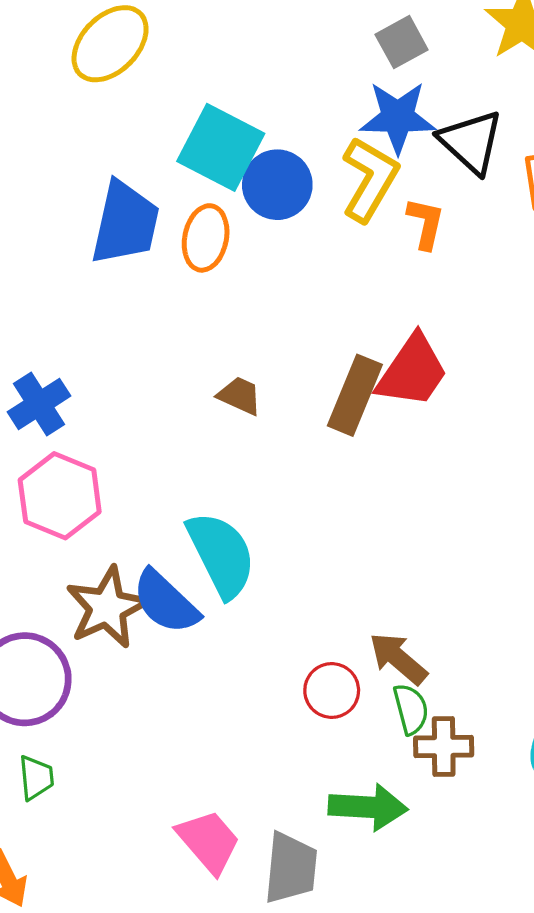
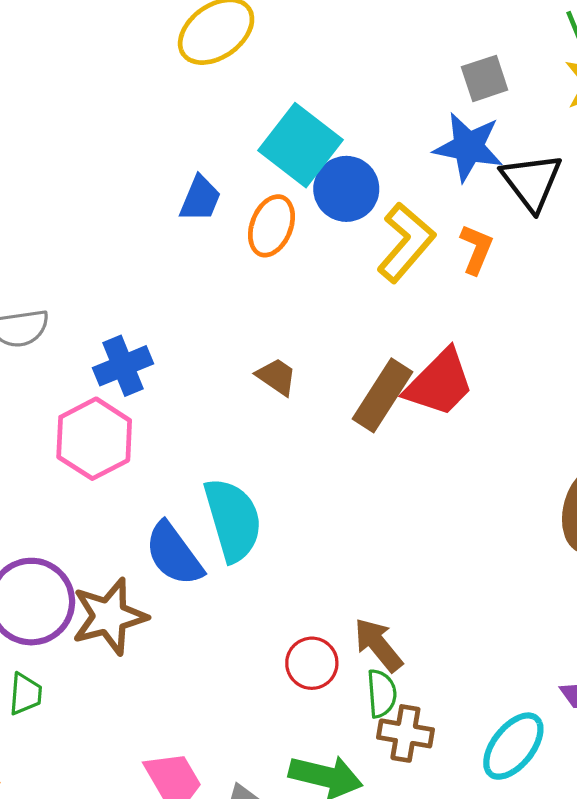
yellow L-shape: (370, 179) -> (406, 242), moved
blue trapezoid: (125, 223) -> (200, 199), size x0.6
blue cross: (39, 404) -> (123, 366), moved
brown star: (107, 607) -> (109, 616), moved

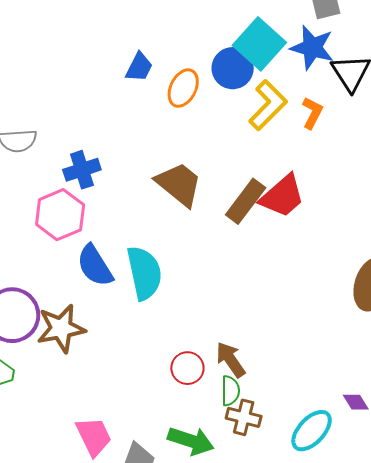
cyan square: (301, 145) -> (259, 44), moved
brown trapezoid: (276, 377) -> (179, 184), size x1.8
blue semicircle: (174, 554) -> (95, 266), moved

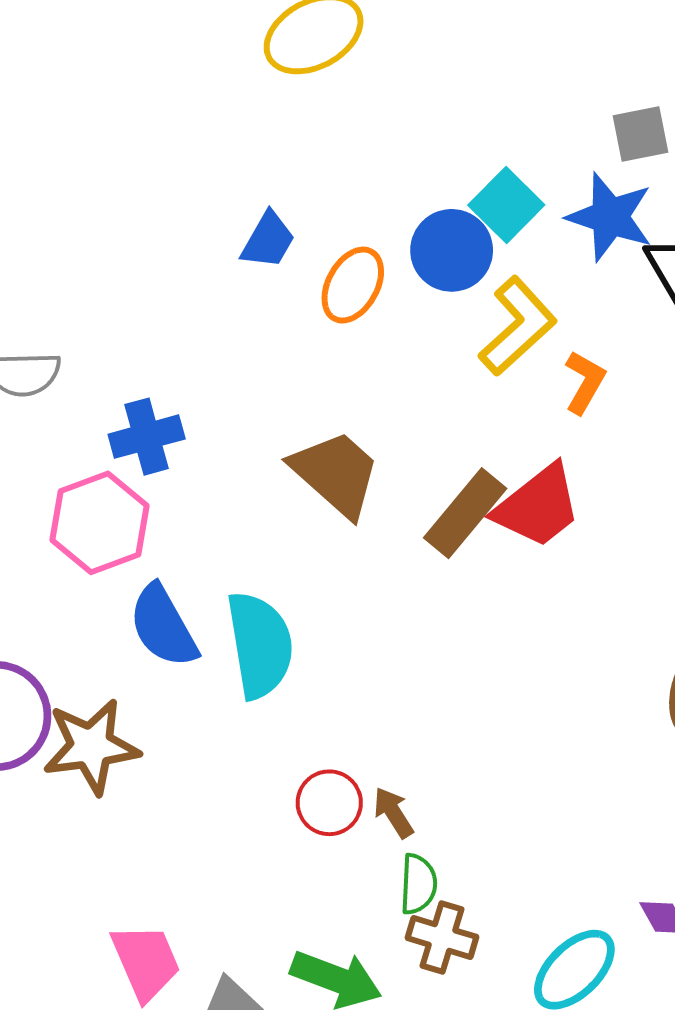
cyan square: (259, 44) -> (506, 205), size x0.7
orange L-shape: (312, 113) -> (585, 382), moved
brown arrow: (231, 360) -> (393, 813), moved, size x0.7
red circle: (187, 368) -> (329, 803), moved

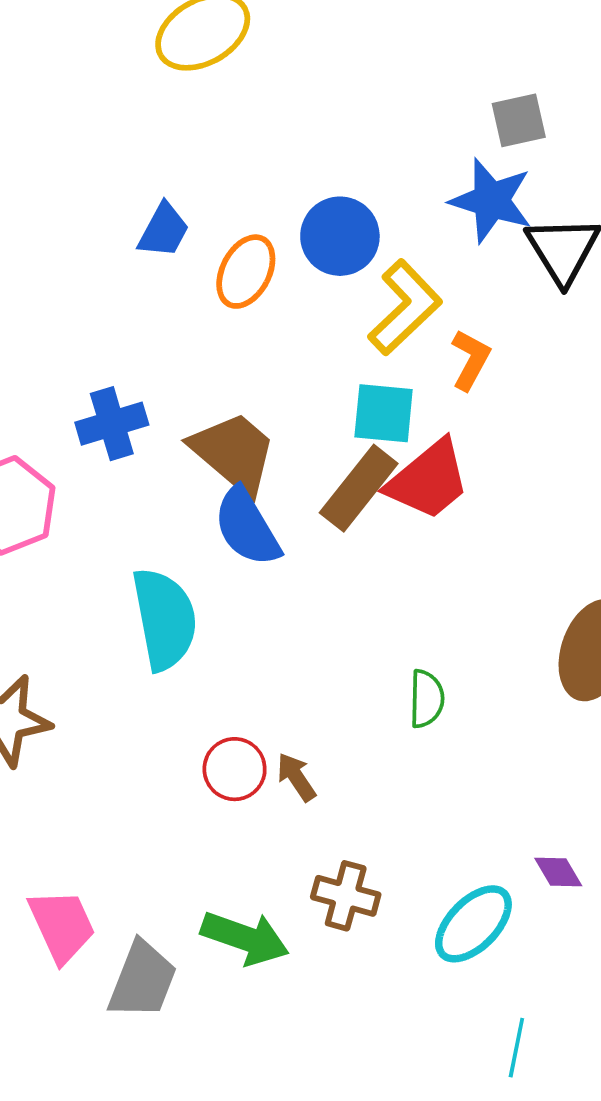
cyan square: (506, 205) -> (384, 413), moved, turned -38
blue cross: (147, 437) -> (112, 424), moved
blue semicircle: (163, 626) -> (247, 527), moved
green semicircle: (418, 884) -> (426, 699), moved

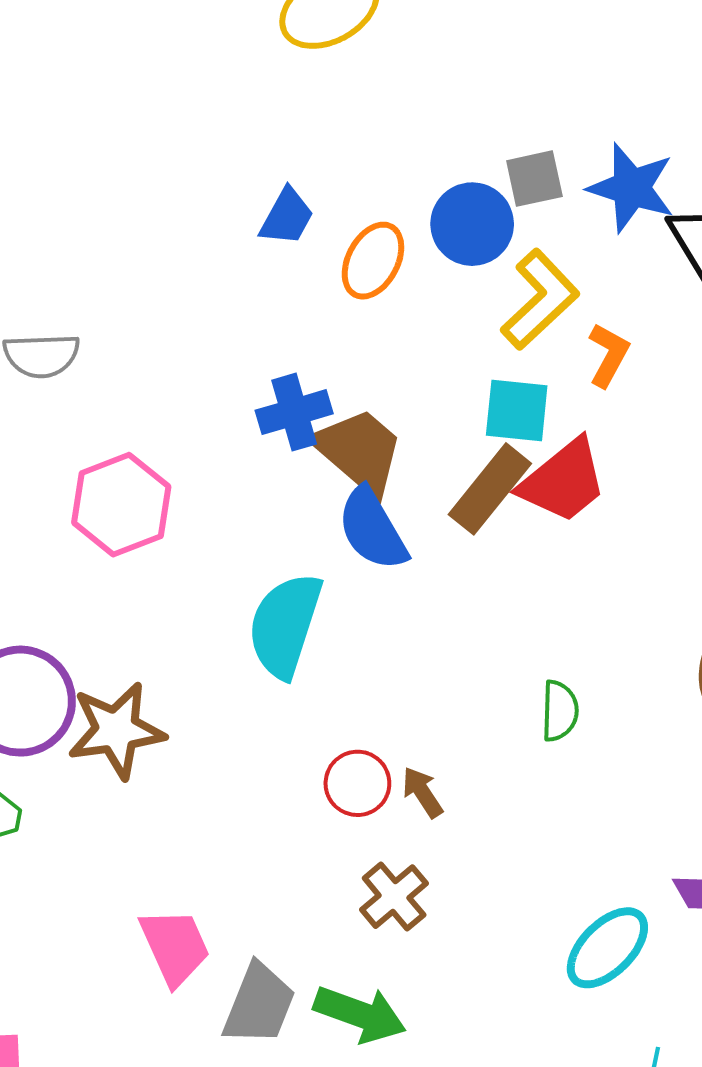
gray square: (519, 120) -> (534, 179), moved
blue cross: (112, 424) -> (294, 412), moved
cyan semicircle: (165, 619) -> (285, 625), turned -152
brown cross: (346, 896) -> (394, 897), moved, turned 34
green arrow: (245, 938) -> (360, 1014), moved

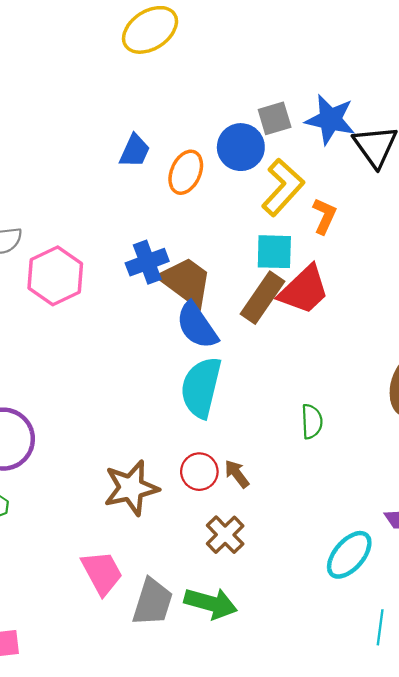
pink hexagon: (121, 505) -> (55, 276), moved
cyan semicircle: (285, 625) -> (201, 387), moved
brown star: (116, 730) -> (131, 488), moved

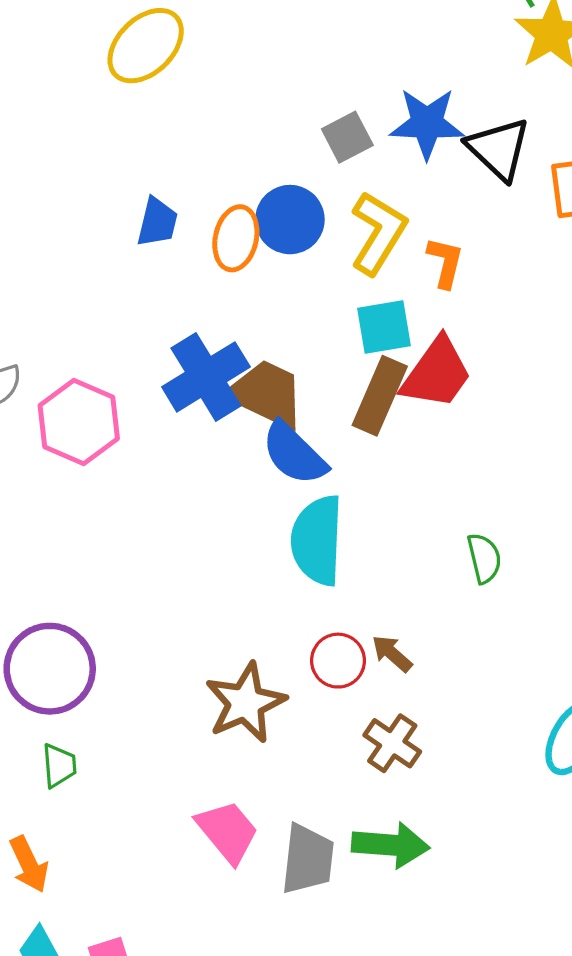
blue circle: (241, 147) -> (290, 220), moved
blue cross: (147, 262) -> (206, 377), size x1.4

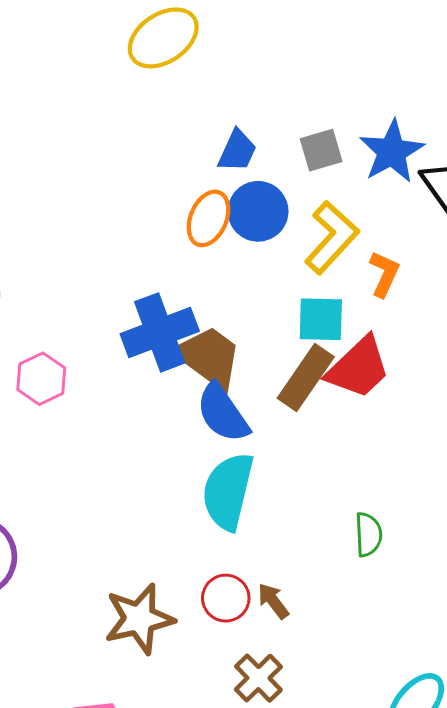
blue star: (427, 123) -> (392, 152), turned 30
blue trapezoid: (157, 222) -> (237, 151), moved
pink hexagon: (79, 422) -> (41, 379), moved, size x0.7

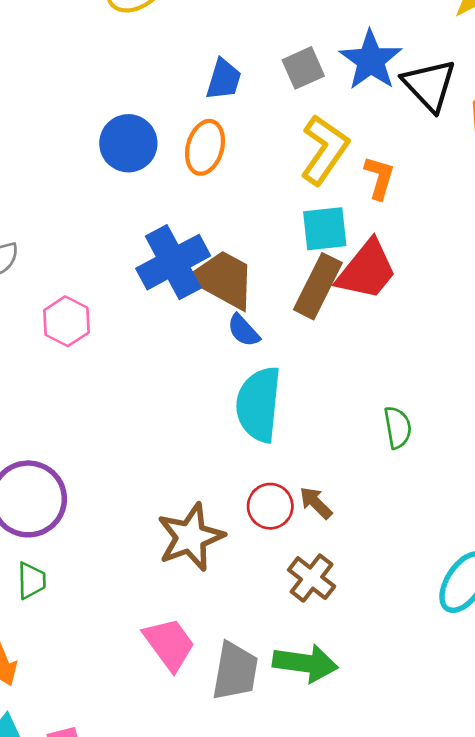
blue circle: (258, 211) -> (128, 143), moved
blue semicircle: (223, 413) -> (243, 330), size x0.6

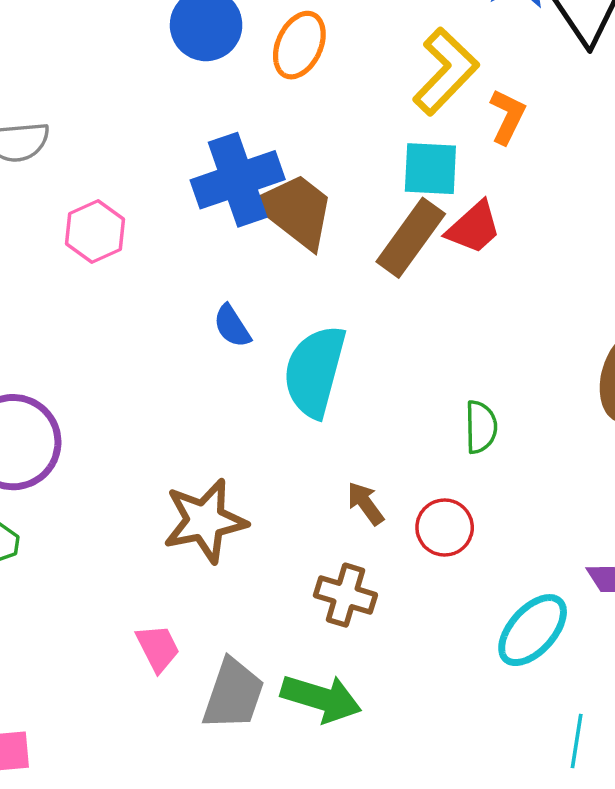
red trapezoid: (367, 270) -> (474, 228), size x0.7
blue semicircle: (243, 330) -> (232, 326), moved
red circle: (270, 506) -> (445, 528), moved
brown cross: (312, 578) -> (345, 595), turned -30
pink trapezoid: (169, 644) -> (158, 648), size x0.7

